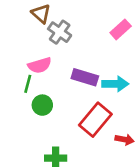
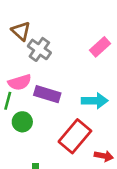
purple rectangle: (85, 77) -> (47, 94), moved

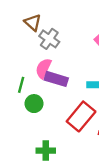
pink semicircle: (20, 82) -> (43, 68), moved, turned 132

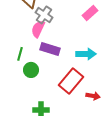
pink semicircle: (43, 68) -> (38, 29), moved

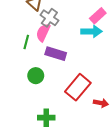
green line: (20, 54) -> (26, 42), moved
cyan arrow: (86, 54) -> (91, 31), moved

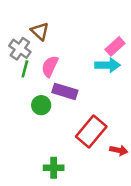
gray cross: (49, 18) -> (20, 49), moved
green line: (26, 42) -> (25, 69), moved
green circle: (36, 76) -> (41, 105), moved

